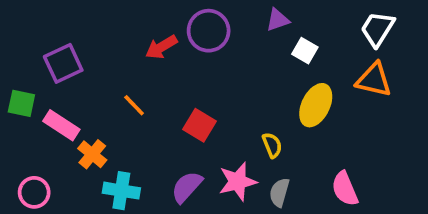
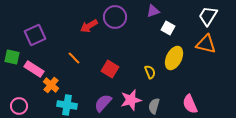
yellow semicircle: (272, 145) -> (150, 72), moved

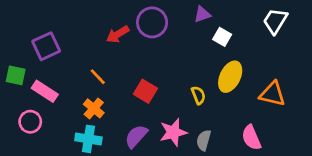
orange triangle: (206, 44) -> (273, 94), moved
orange cross: (51, 85) -> (94, 108), moved
pink circle: (19, 106) -> (30, 122), moved

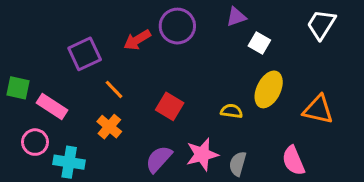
purple square: (46, 46) -> (85, 54), moved
yellow semicircle: (198, 95) -> (232, 111), turned -60
cyan cross: (88, 139) -> (69, 162), moved

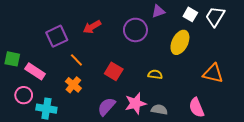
purple circle: (177, 26) -> (135, 30), moved
white square: (259, 43) -> (190, 14), moved
yellow ellipse: (269, 89) -> (180, 42), moved
gray semicircle: (238, 164) -> (159, 110), turned 84

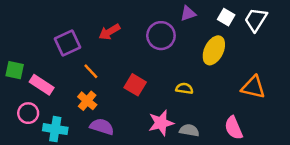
purple semicircle: (106, 107) -> (102, 127), moved, turned 66

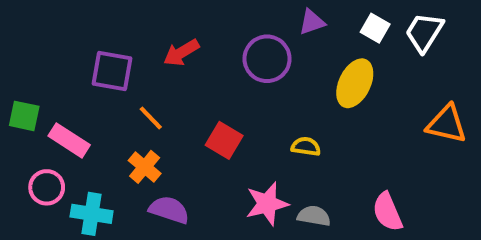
purple square: (68, 43) -> (112, 71), turned 35
orange triangle: (253, 87) -> (447, 124), moved

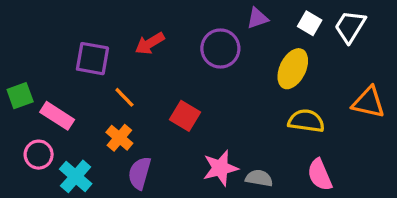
green square: (24, 116) -> (20, 96), turned -32
yellow semicircle: (306, 147) -> (306, 121), moved, size x1.5
purple semicircle: (169, 210) -> (140, 173), turned -92
cyan cross: (92, 214) -> (76, 176), turned 32

